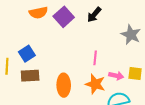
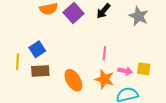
gray star: (131, 35) -> (139, 16), moved
orange ellipse: (64, 85) -> (73, 80), turned -30

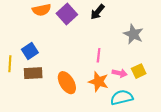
gray star: (139, 16) -> (133, 34), moved
yellow square: (144, 69) -> (139, 71), turned -32

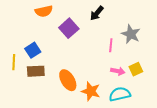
purple square: (67, 14) -> (69, 28), moved
pink line: (99, 55) -> (111, 45), moved
orange star: (99, 82) -> (91, 91), moved

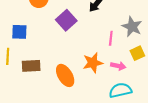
blue square: (33, 50) -> (19, 32), moved, turned 35
yellow square: (136, 69) -> (137, 53), moved
orange star: (91, 91) -> (93, 63), moved, turned -30

